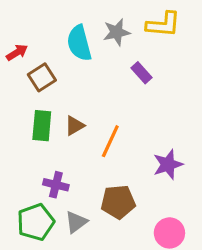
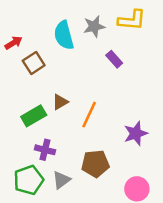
green rectangle: (42, 126) -> (34, 116), moved, turned 55

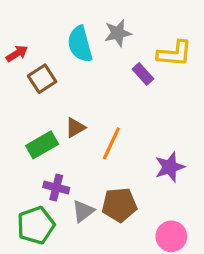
yellow L-shape: (132, 20) -> (174, 54), moved
gray triangle: (61, 180) -> (83, 211), moved

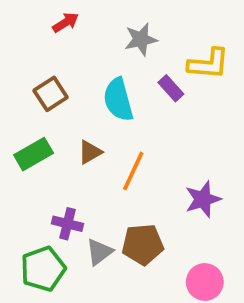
cyan semicircle: (80, 44) -> (118, 100), moved
red arrow: (17, 54) -> (66, 22), moved
green rectangle: (42, 145) -> (34, 154), moved

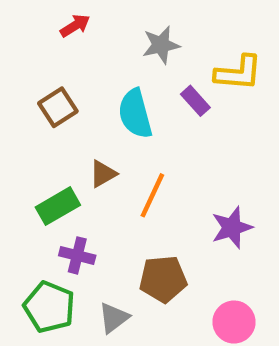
green rectangle: (34, 154) -> (58, 206), moved
gray triangle: (99, 252) -> (114, 318), moved
green pentagon: (43, 269) -> (49, 307), turned -30

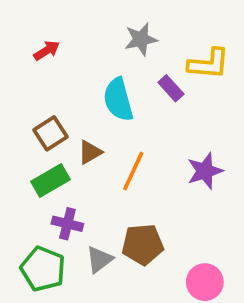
red arrow: (75, 26) -> (47, 51), moved
brown square: (58, 107) -> (50, 133), moved
purple star: (232, 228) -> (205, 171), moved
gray triangle: (114, 318) -> (99, 259), moved

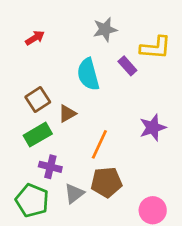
orange line: (133, 171) -> (99, 144), moved

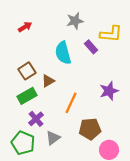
purple cross: (50, 167) -> (36, 119), turned 35
brown pentagon: (106, 182) -> (90, 129), moved

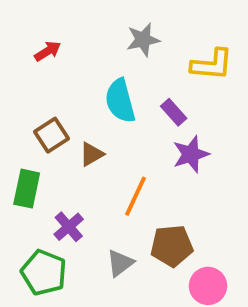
purple rectangle: (91, 47) -> (174, 112), moved
purple star: (109, 91) -> (191, 154), moved
green rectangle: (27, 96) -> (27, 189), moved, turned -48
gray triangle: (53, 138) -> (120, 263), moved

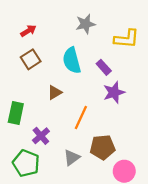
brown square: (51, 135) -> (31, 59), moved

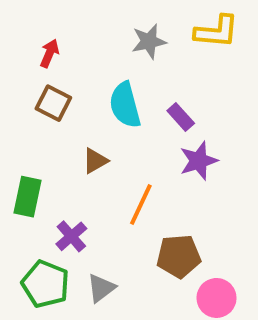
red arrow: (28, 31) -> (49, 53), turned -35
yellow L-shape: (127, 39) -> (216, 31), moved
brown square: (31, 59) -> (53, 103), turned -30
gray triangle: (72, 158) -> (101, 288), moved

